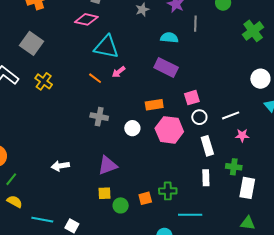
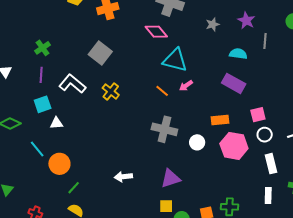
pink diamond: (86, 19) -> (156, 32), turned 35
gray cross: (99, 117) -> (164, 129), size x1.4

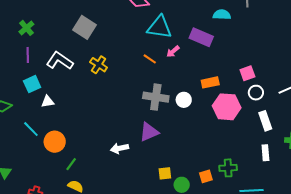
purple rectangle: (234, 83) -> (201, 37), moved
white circle: (197, 142) -> (184, 100), moved
purple triangle: (171, 178) -> (149, 132), moved

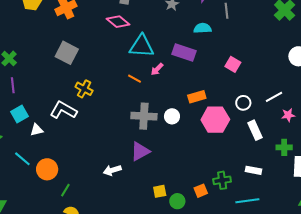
white L-shape: (60, 61) -> (63, 110), moved
pink square: (247, 73) -> (233, 64), moved, turned -35
white rectangle: (265, 153) -> (254, 170), moved, turned -70

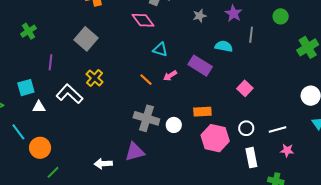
cyan triangle: (142, 46) -> (160, 50), size x0.6
purple line: (13, 85) -> (51, 62), moved

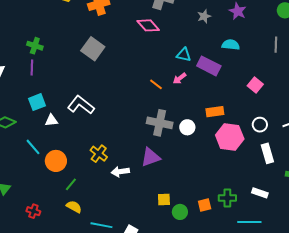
green cross: (28, 31) -> (35, 46), turned -35
gray line: (251, 35) -> (276, 45), moved
cyan triangle: (160, 50) -> (184, 55), moved
purple line: (51, 62) -> (32, 68), moved
yellow cross: (95, 78) -> (99, 154), moved

